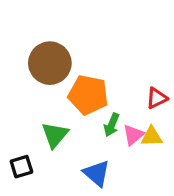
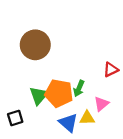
orange pentagon: (88, 95) -> (59, 93), moved
pink triangle: (133, 135) -> (101, 104), moved
yellow triangle: (152, 137) -> (87, 118), moved

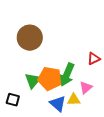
green arrow: (79, 88) -> (67, 75), size x1.6
black square: (15, 118) -> (13, 100), turned 32

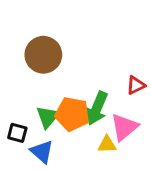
pink triangle: (86, 88) -> (124, 127), size x1.5
black square: (13, 100) -> (17, 133), moved
blue triangle: (58, 104) -> (42, 152), moved

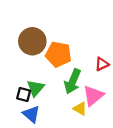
orange pentagon: (72, 114) -> (58, 54), moved
black square: (17, 133) -> (24, 95), moved
yellow triangle: (107, 144) -> (80, 109), turned 32

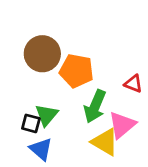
red triangle: (102, 64) -> (133, 84), turned 48
yellow triangle: (80, 109) -> (105, 142), size x1.5

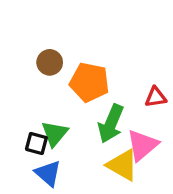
brown circle: (42, 54) -> (50, 62), size x0.6
red triangle: (133, 84) -> (156, 97), turned -30

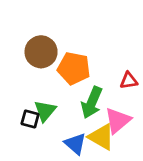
brown circle: (50, 62) -> (41, 52), size x1.5
blue triangle: (48, 173) -> (75, 144), moved

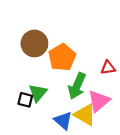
orange pentagon: (74, 68) -> (62, 57), turned 30

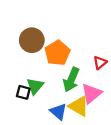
red triangle: (108, 68) -> (100, 63), turned -32

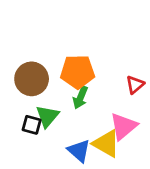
brown circle: (32, 40) -> (32, 79), moved
orange pentagon: (57, 53) -> (78, 72), turned 30
green arrow: (71, 80) -> (80, 98), moved, size x0.7

